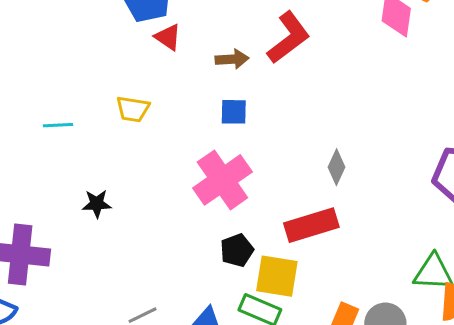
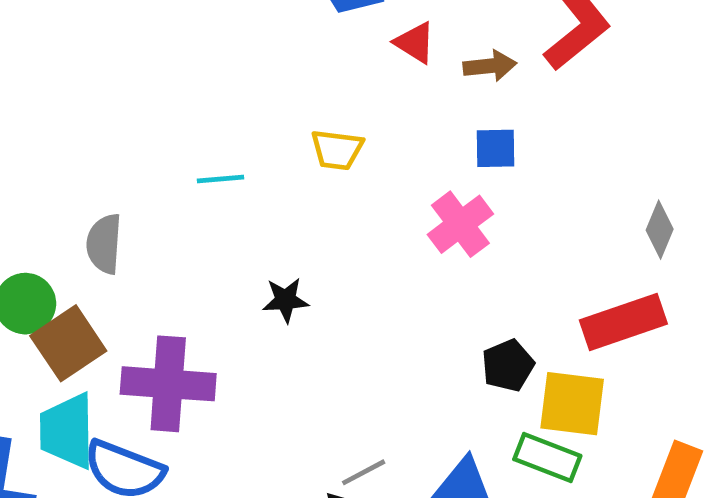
red triangle: (168, 37) -> (415, 43), moved
pink cross: (222, 180) -> (460, 224), moved, size x0.7

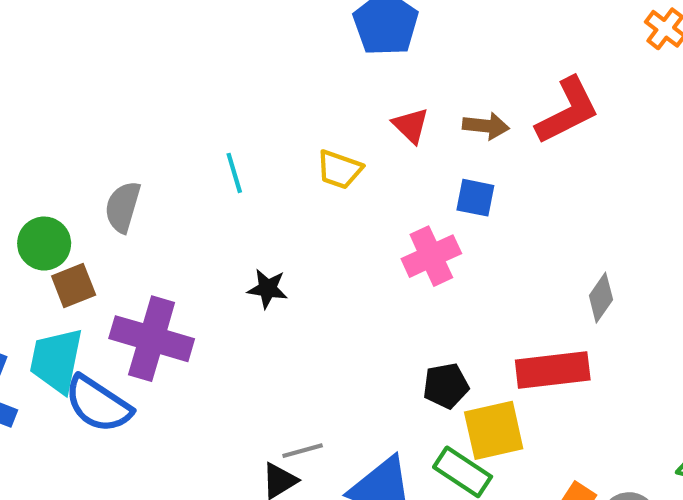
red triangle: (415, 43) -> (411, 125), moved
cyan line: (221, 179) -> (234, 173), turned 66
brown square: (68, 343) -> (74, 285), size x0.7
yellow square: (572, 404) -> (494, 430), turned -32

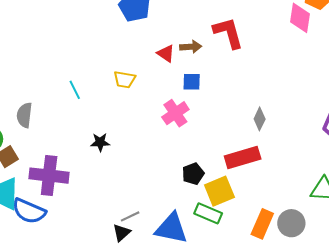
red L-shape: (568, 111) -> (228, 33), turned -69
red triangle: (411, 125) -> (166, 53), moved

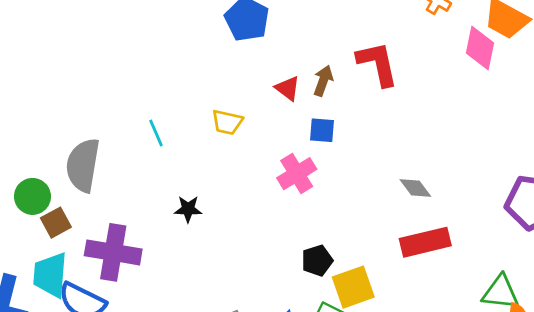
brown arrow: (191, 47) -> (323, 81), turned -70
gray semicircle: (24, 115) -> (83, 165), size x1.5
gray diamond: (260, 119) -> (415, 188), turned -65
red rectangle: (243, 157) -> (425, 242), moved

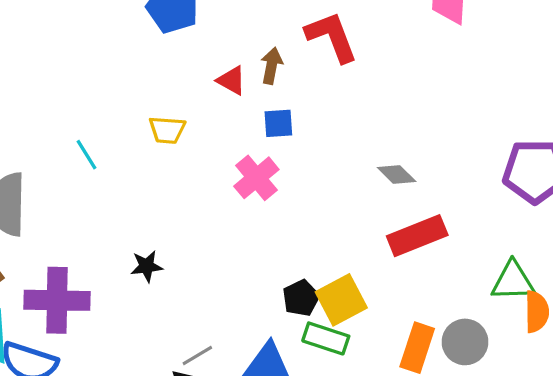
black star: (188, 209) -> (147, 266), moved
black pentagon: (317, 261) -> (301, 298), moved

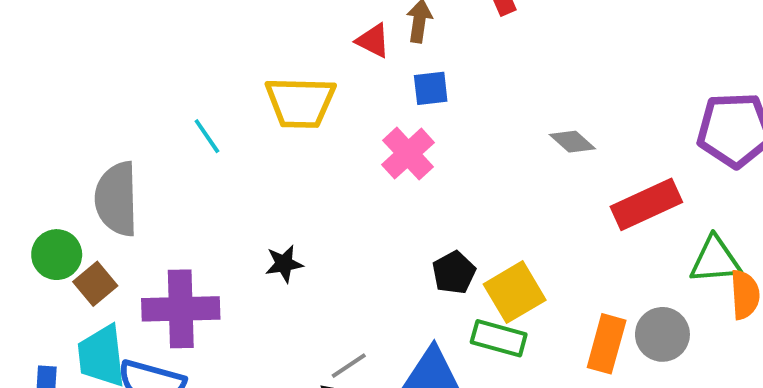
yellow trapezoid: (167, 130) -> (300, 102), size x1.6
red rectangle: (417, 236) -> (646, 204), moved
black pentagon: (301, 298) -> (454, 273), moved

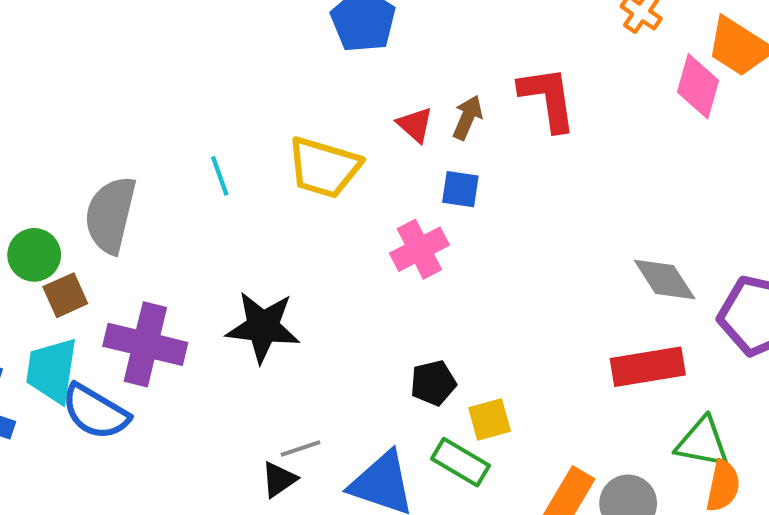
gray diamond: (572, 142) -> (665, 279), moved, size x1.4
black star: (284, 264) -> (263, 327), size x1.8
yellow square: (515, 292) -> (490, 419), size x0.7

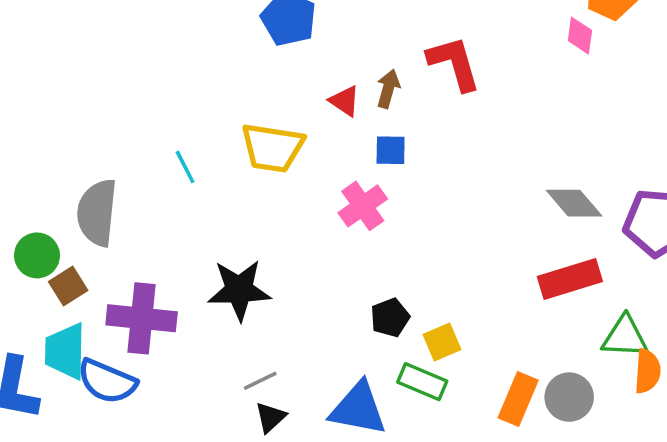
pink diamond: (698, 86) -> (580, 36), size x0.7
gray line: (301, 449) -> (260, 381), moved

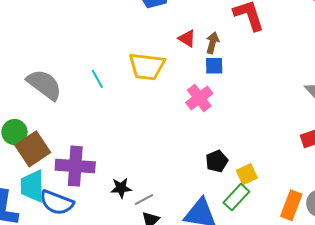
brown arrow: (388, 89) -> (213, 43), moved
gray semicircle: (97, 213) -> (44, 85), moved, turned 123
brown square: (68, 286) -> (33, 149), size x1.6
black star: (239, 290) -> (121, 188), moved, size x0.6
green rectangle: (422, 382) -> (236, 197), turned -68

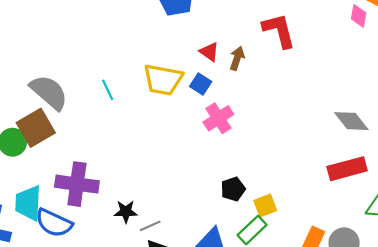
blue square: (214, 66) -> (201, 84), moved, turned 30
brown square: (33, 149) -> (36, 128), moved

